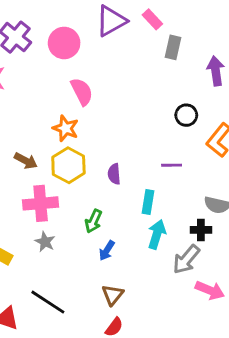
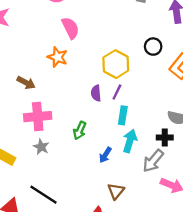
yellow hexagon: (68, 165) -> (116, 64), moved
purple line: (172, 165) -> (117, 92), moved, turned -63
blue arrow: (107, 251) -> (105, 155), moved
brown triangle: (113, 295) -> (116, 191), moved

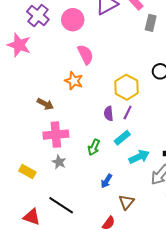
cyan rectangle: (123, 115) -> (122, 138), moved, turned 42
cyan arrow: (130, 141) -> (139, 157), turned 48
blue arrow: (105, 155) -> (106, 181), moved

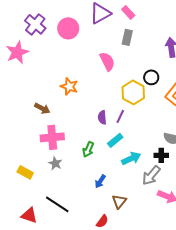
gray rectangle: (151, 23) -> (127, 37), moved
pink star: (19, 45) -> (17, 52), turned 30
pink semicircle: (85, 54) -> (107, 61), moved
yellow hexagon: (126, 87) -> (133, 92), moved

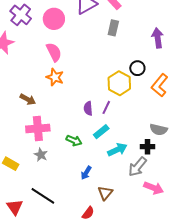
pink semicircle: (107, 61) -> (54, 52), moved
green arrow: (88, 149) -> (74, 141), turned -91
red triangle: (29, 215) -> (15, 207), turned 36

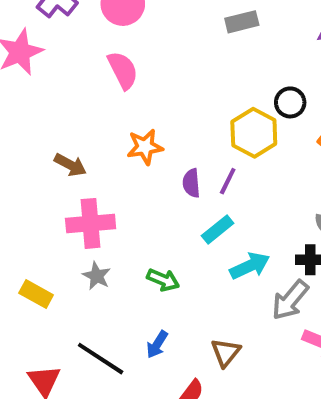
gray rectangle: (113, 28) -> (242, 22), turned 63
orange star: (55, 77) -> (145, 147), moved, turned -30
green arrow: (74, 141) -> (163, 280), moved
blue arrow: (86, 173) -> (157, 344), moved

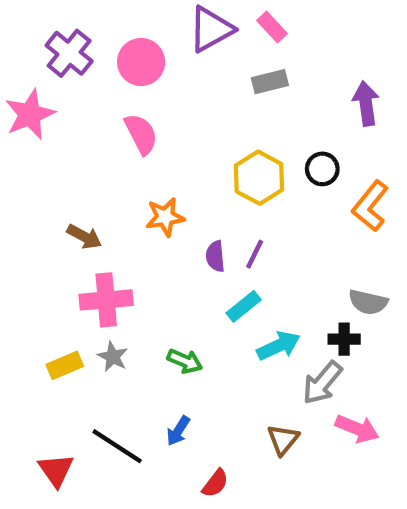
yellow hexagon: (254, 133) -> (259, 178), moved
yellow rectangle: (36, 294) -> (65, 365), moved, turned -52
brown triangle: (226, 352) -> (283, 440), moved

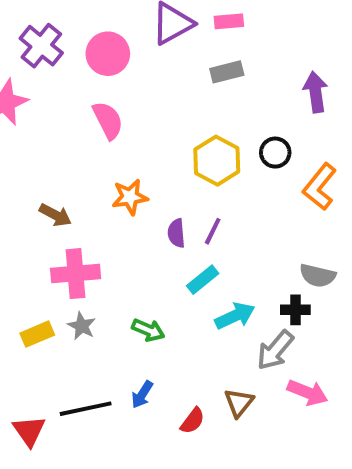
pink rectangle: (272, 27) -> (229, 21), turned -52
black line: (117, 446) -> (86, 409), turned -45
red semicircle: (215, 483) -> (193, 421), moved

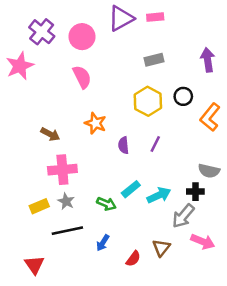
gray rectangle: (227, 72) -> (154, 60), moved
orange star: (130, 197) -> (95, 123), turned 30
purple line: (213, 231) -> (155, 144), moved
cyan rectangle: (203, 280) -> (131, 189), moved
black line: (86, 409) -> (67, 231), moved

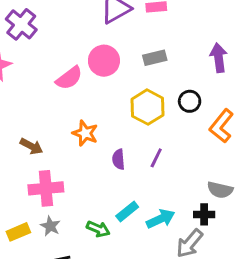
pink circle: (82, 37) -> (104, 61), moved
pink semicircle: (82, 77) -> (69, 78), turned 80

